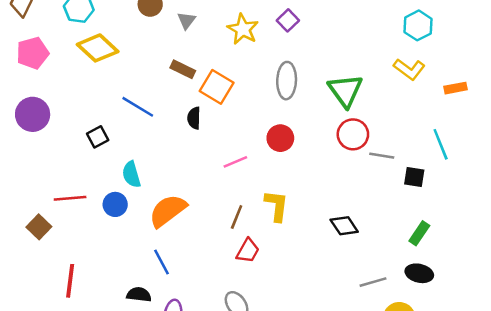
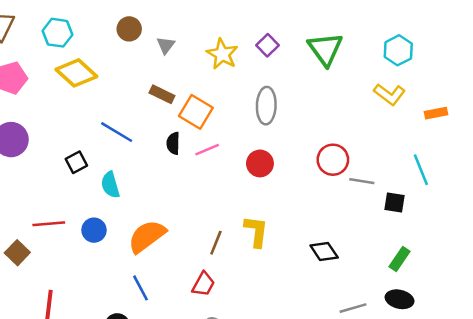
green triangle: (345, 91) -> (325, 49), moved
pink line: (235, 162) -> (207, 150), moved
cyan semicircle: (131, 174) -> (110, 185), moved
red trapezoid: (248, 251) -> (203, 284), moved

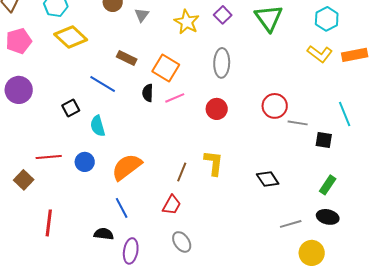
brown rectangle: (162, 94) -> (127, 58), moved
orange rectangle: (436, 113) -> (355, 55), moved, size x1.4

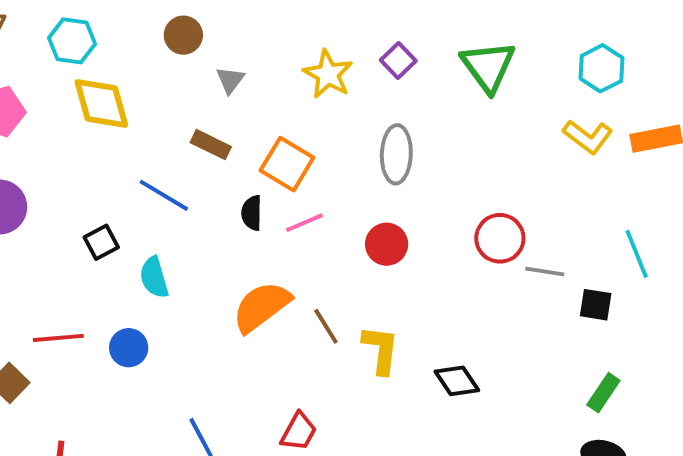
gray triangle: (142, 15) -> (230, 80), moved
yellow diamond: (71, 37) -> (101, 103), turned 32
orange semicircle: (127, 167) -> (262, 307), moved
brown line: (182, 172) -> (326, 326), moved, turned -54
black diamond: (268, 179) -> (457, 381), moved

